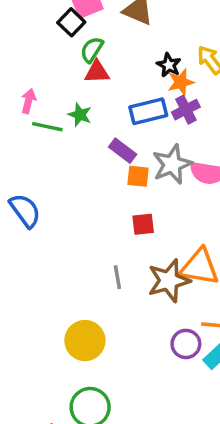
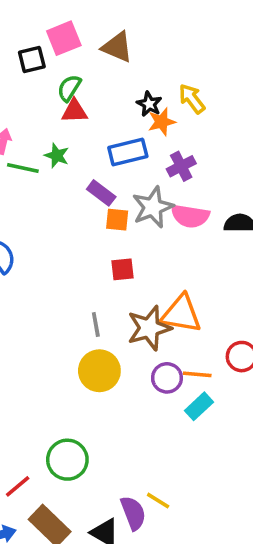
black square: (71, 22) -> (32, 60), moved, turned 32
purple cross: (186, 110) -> (181, 166), moved
yellow circle: (85, 341) -> (99, 371), moved
purple circle: (186, 344) -> (167, 378), moved

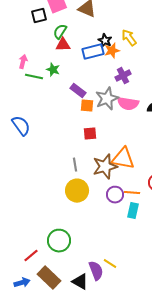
blue rectangle: (128, 152) -> (93, 52), moved
cyan rectangle: (199, 406) -> (133, 211), turned -35

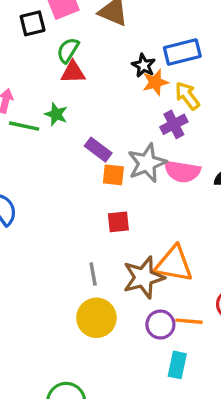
yellow arrow: (129, 38) -> (187, 96), moved
blue rectangle: (93, 52) -> (182, 52), moved
cyan rectangle: (133, 211) -> (177, 365), moved

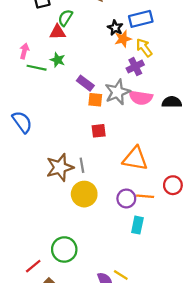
red triangle: (73, 72) -> (58, 32), moved
brown star: (144, 277) -> (60, 167), moved

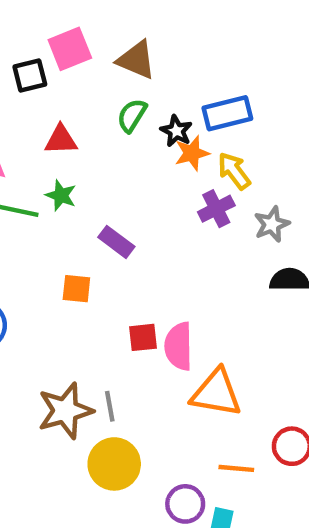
green semicircle: (65, 18) -> (132, 115), moved
gray star: (117, 92) -> (272, 224), moved, size x0.7
pink semicircle: (141, 98) -> (179, 346), moved, turned 80
orange square: (95, 100) -> (76, 289), moved
purple circle: (126, 198) -> (185, 504), moved

